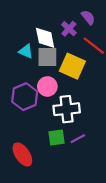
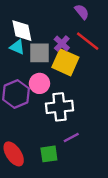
purple cross: (69, 29) -> (62, 43), moved
white diamond: (45, 38) -> (22, 31), moved
green square: (56, 137) -> (49, 154), moved

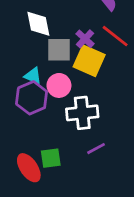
cyan triangle: (17, 47) -> (33, 76), moved
green square: (49, 154) -> (51, 158), moved

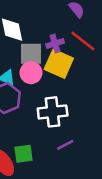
purple cross: (85, 39) -> (55, 44), turned 30
pink circle: (59, 85) -> (31, 73), moved

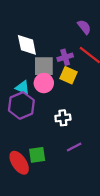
yellow square: (59, 64) -> (69, 75), size x0.7
white cross: (53, 112) -> (63, 118), size x0.6

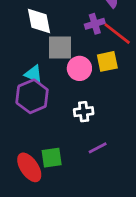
purple cross: (65, 57) -> (95, 24), moved
yellow square: (69, 75) -> (107, 61), moved, turned -36
pink circle: (44, 83) -> (79, 68), moved

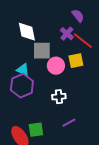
purple cross: (95, 24) -> (67, 34), turned -32

